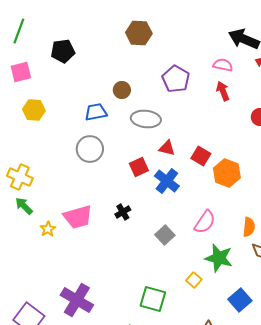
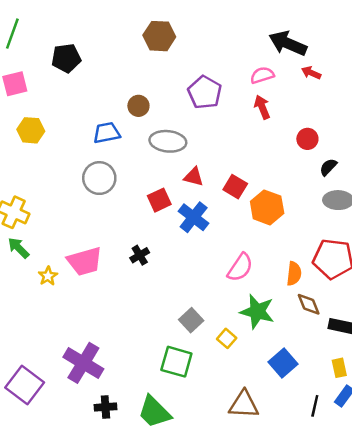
pink semicircle: (223, 65) -> (262, 75), turned -30
gray square: (165, 235) -> (191, 320), moved

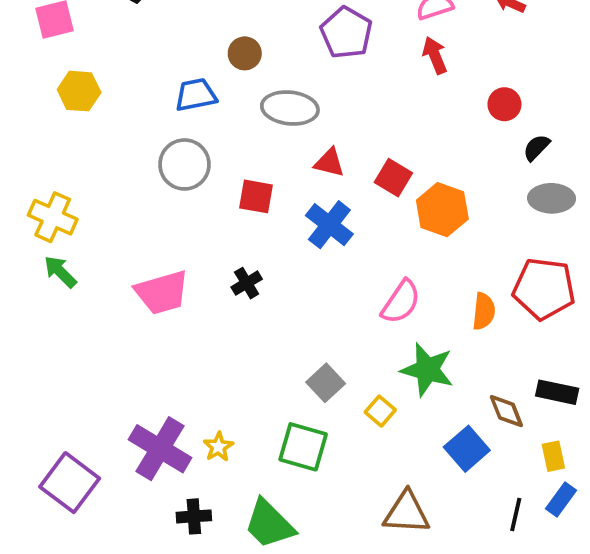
red square: (159, 200) -> (256, 196), moved, turned 35
yellow star: (48, 276) -> (218, 447), moved
brown diamond: (309, 304) -> (506, 411), moved

